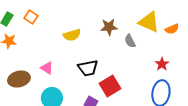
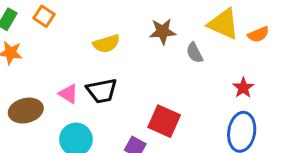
black trapezoid: (88, 68) -> (102, 91), moved
red square: (110, 86) -> (164, 121), turned -35

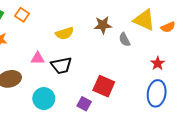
pink triangle: (68, 94) -> (38, 58), moved, turned -32

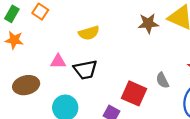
brown star: (103, 25) -> (148, 23), moved
gray semicircle: (125, 40) -> (162, 80), moved

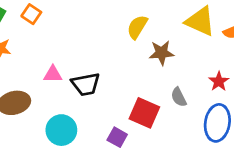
brown star: (148, 23) -> (162, 53), moved
yellow semicircle: (89, 33) -> (137, 27), moved, turned 138

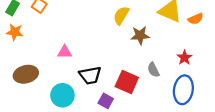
pink triangle: (53, 74) -> (65, 52), moved
black trapezoid: (86, 84) -> (90, 75), moved

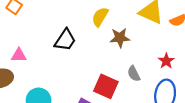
pink triangle: (65, 52) -> (19, 55), moved
black trapezoid: (90, 75) -> (65, 40), moved, turned -45

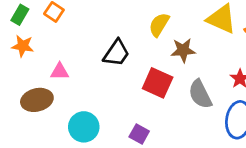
gray semicircle: (134, 74) -> (200, 94), size x1.5
red square: (106, 86) -> (158, 83), moved

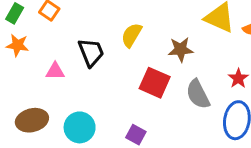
yellow semicircle: (159, 25) -> (132, 35), moved
black trapezoid: (116, 53) -> (91, 52), moved, turned -56
brown ellipse: (37, 100) -> (32, 120), moved

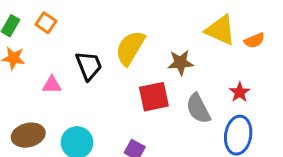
yellow semicircle: (132, 35) -> (130, 48), size x1.4
red square: (155, 83) -> (154, 97), turned -36

